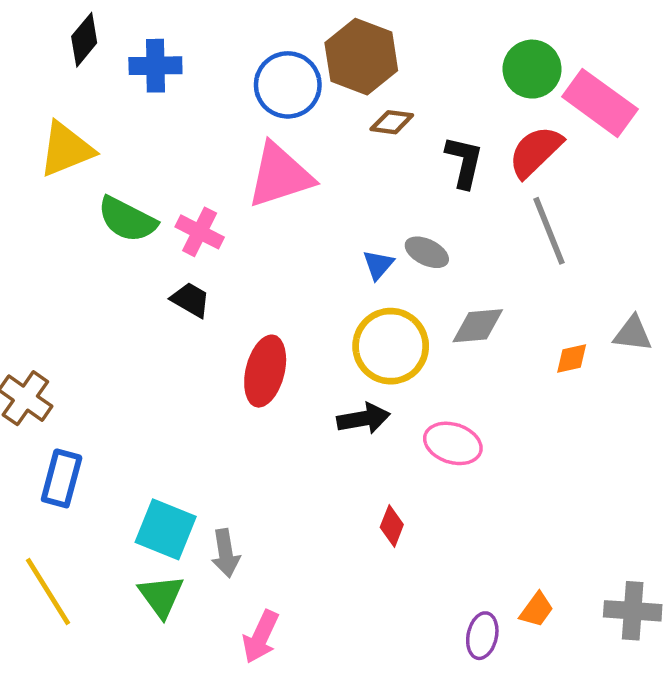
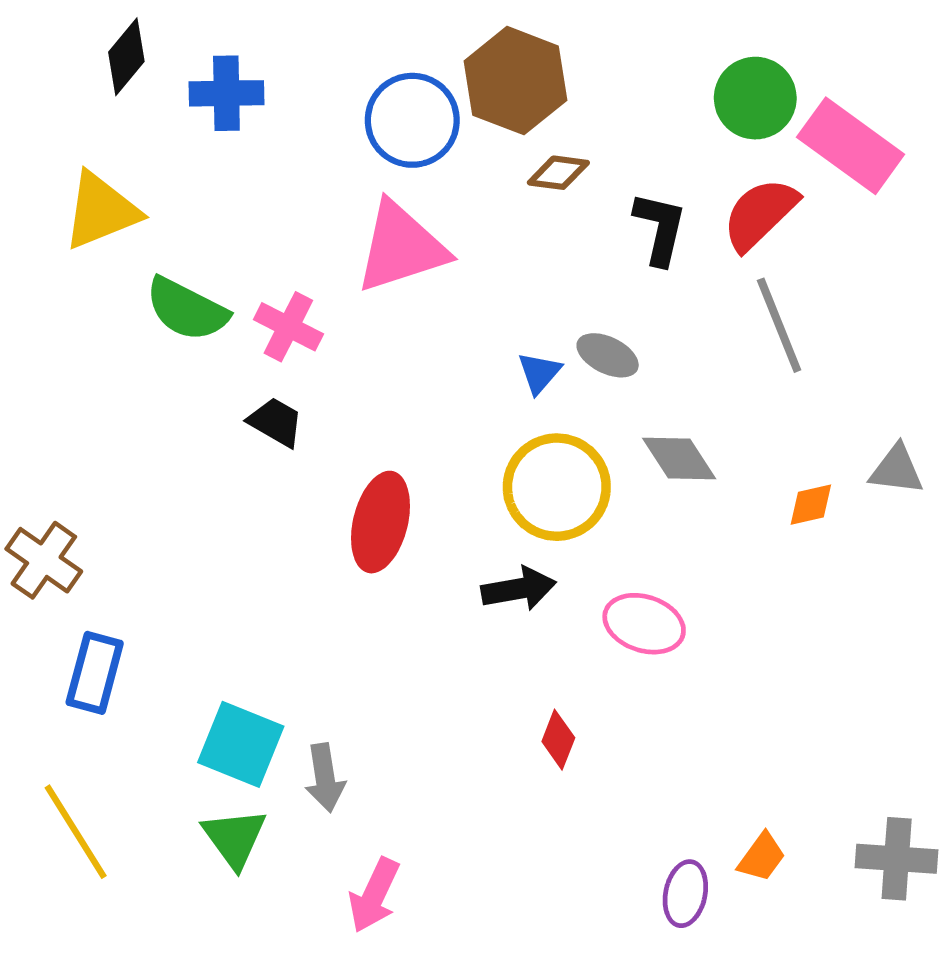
gray diamond: (478, 326) -> (679, 459), turned 62

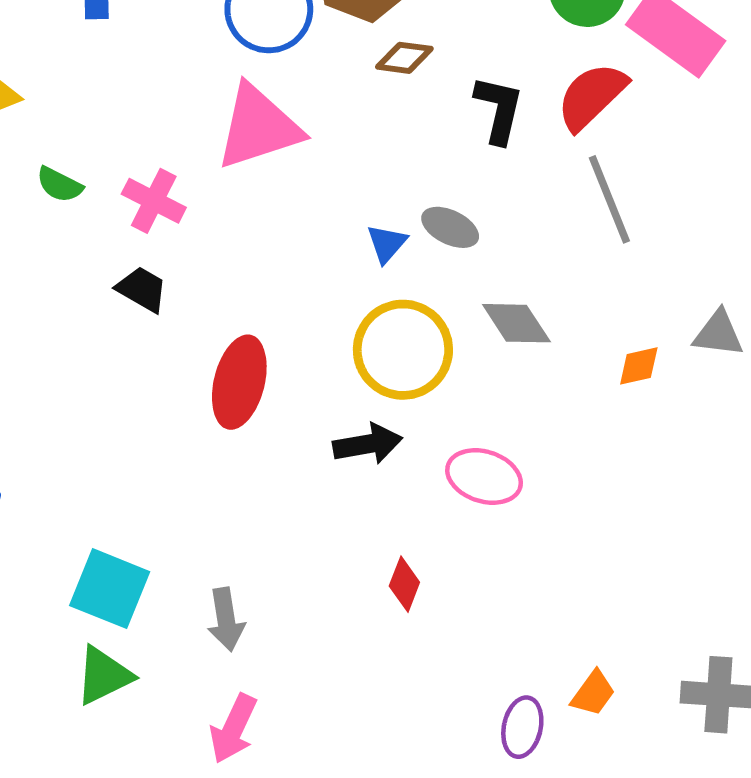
green semicircle: (187, 309) -> (59, 185), size x0.6
gray arrow: (325, 778) -> (226, 619), moved
green triangle: (234, 838) -> (104, 676), turned 40

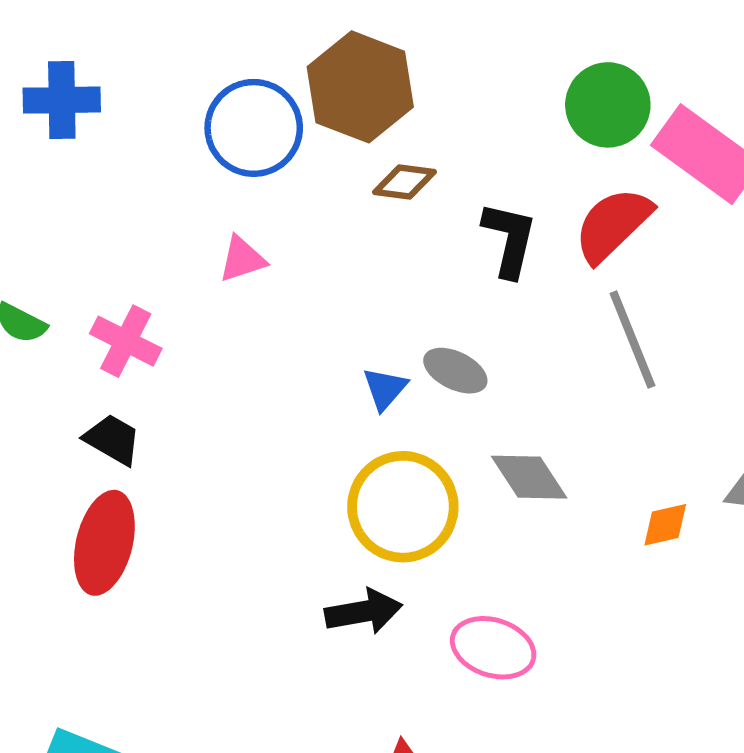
pink triangle: (258, 127) -> (242, 259), size x0.5
red ellipse: (239, 382) -> (104, 543), moved

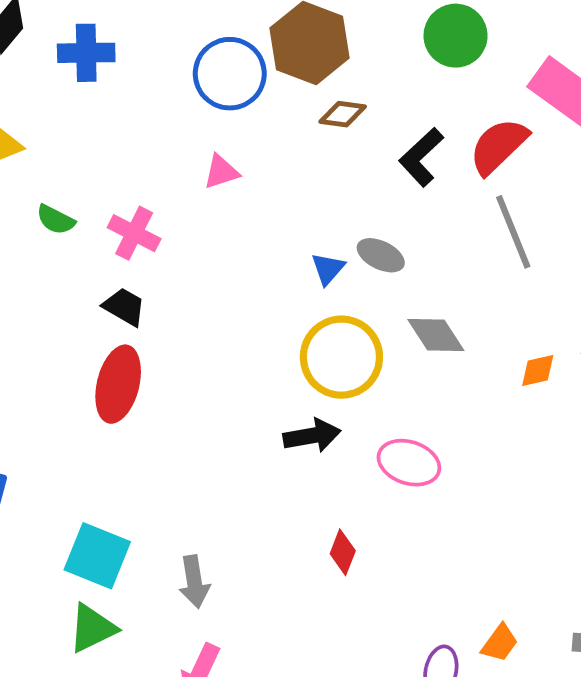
green circle: (608, 105) -> (456, 36), moved
black L-shape: (509, 239) -> (421, 157), turned -146

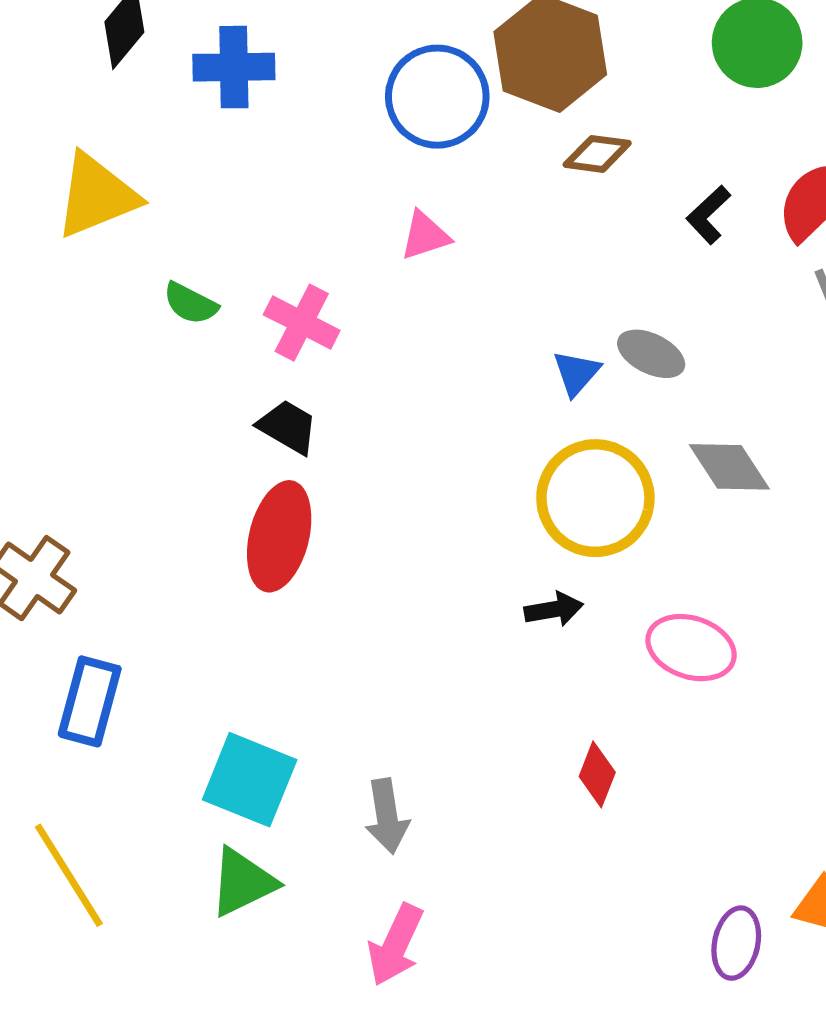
black L-shape: (421, 157) -> (708, 215), size x0.7
black arrow: (312, 436) -> (554, 609), size x0.7

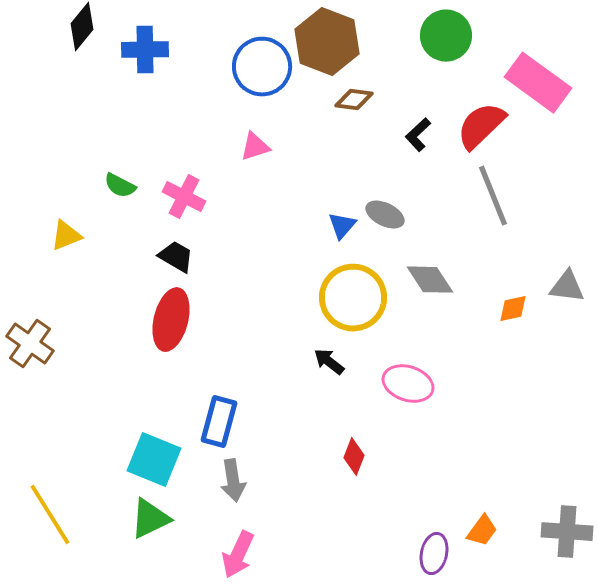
yellow triangle: (97, 196) -> (66, 236), moved, size x0.6
black arrow: (554, 609) -> (329, 362), turned -132
blue rectangle: (90, 701) -> (219, 422), moved

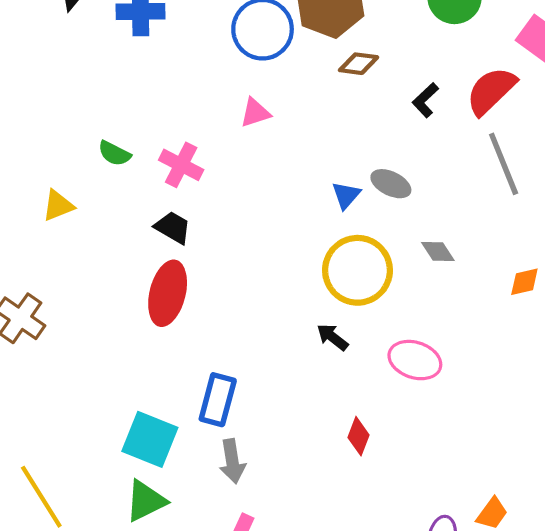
gray diamond: (430, 280) -> (438, 252), size x0.7

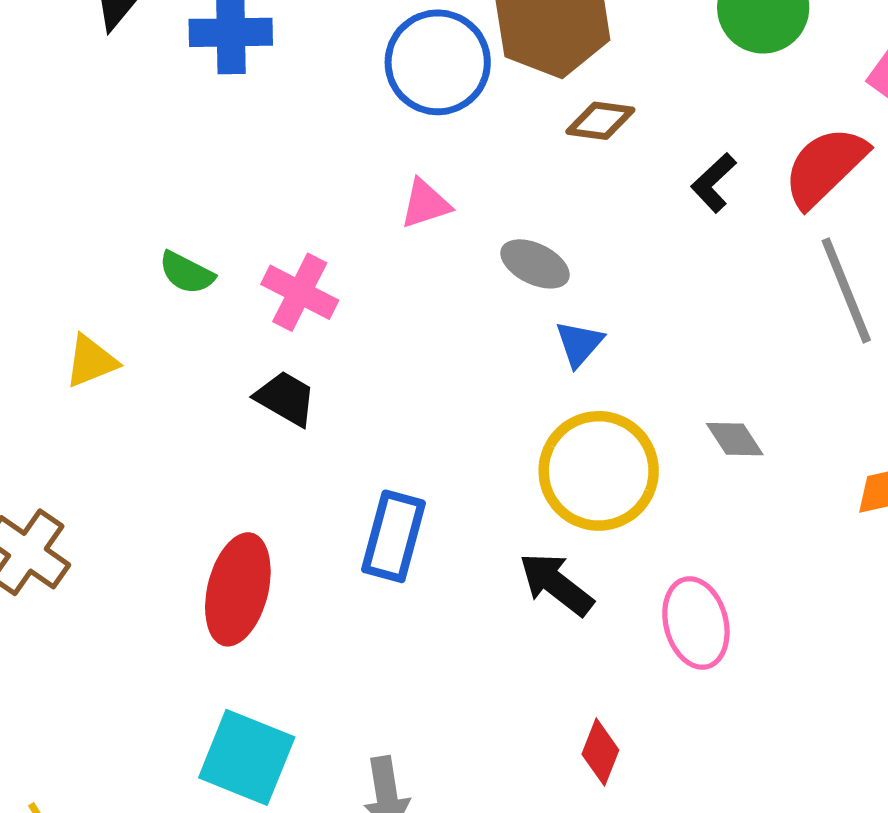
gray ellipse: (391, 184) -> (535, 264), moved
red ellipse: (168, 293) -> (238, 589), moved
black arrow: (332, 337) -> (556, 584), size x1.4
pink ellipse: (415, 360) -> (696, 623), turned 57
blue rectangle: (218, 400) -> (394, 536), moved

